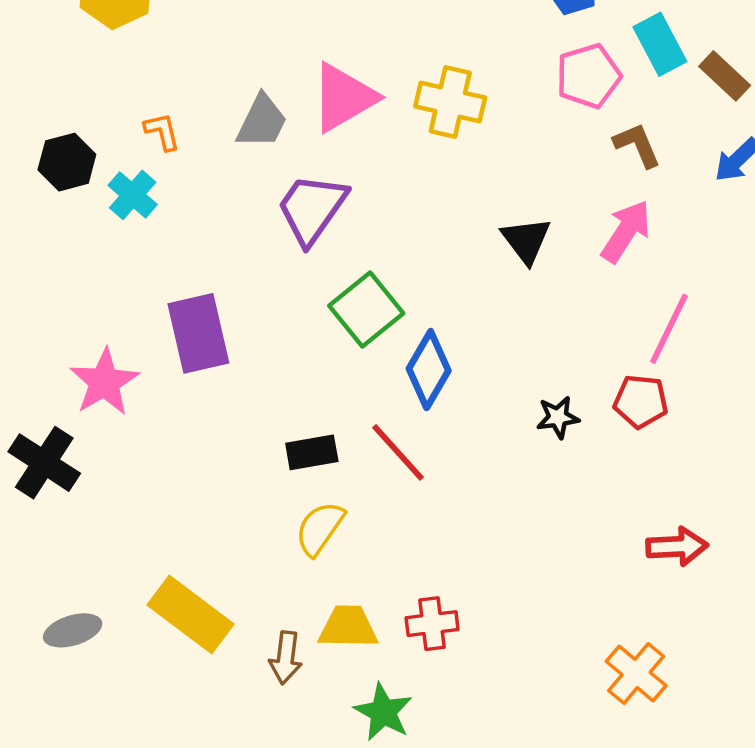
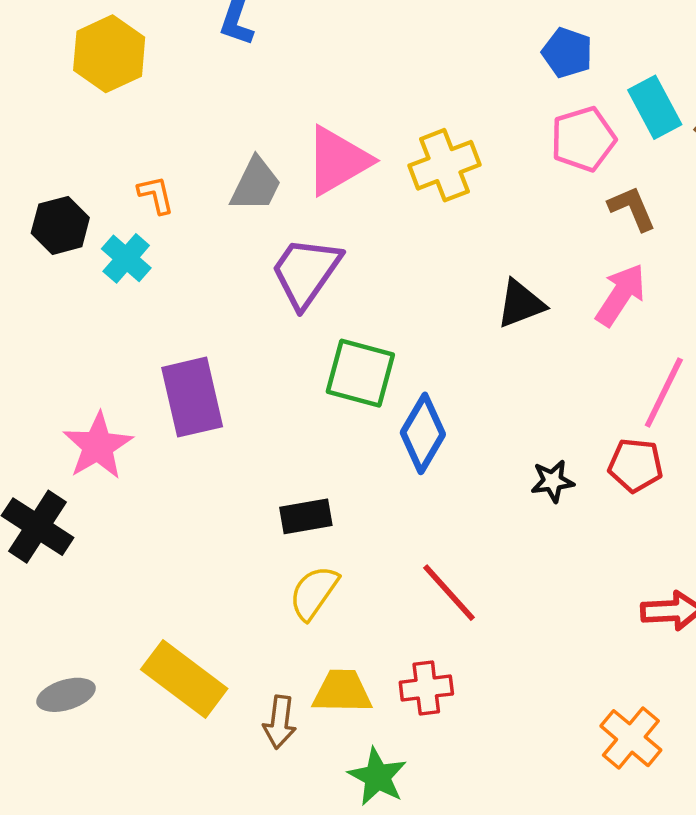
yellow cross: (450, 102) -> (444, 165), turned -34
black triangle: (526, 240) -> (521, 304), turned 46
green square: (366, 310) -> (360, 373), turned -36
red line: (398, 452) -> (449, 593), moved

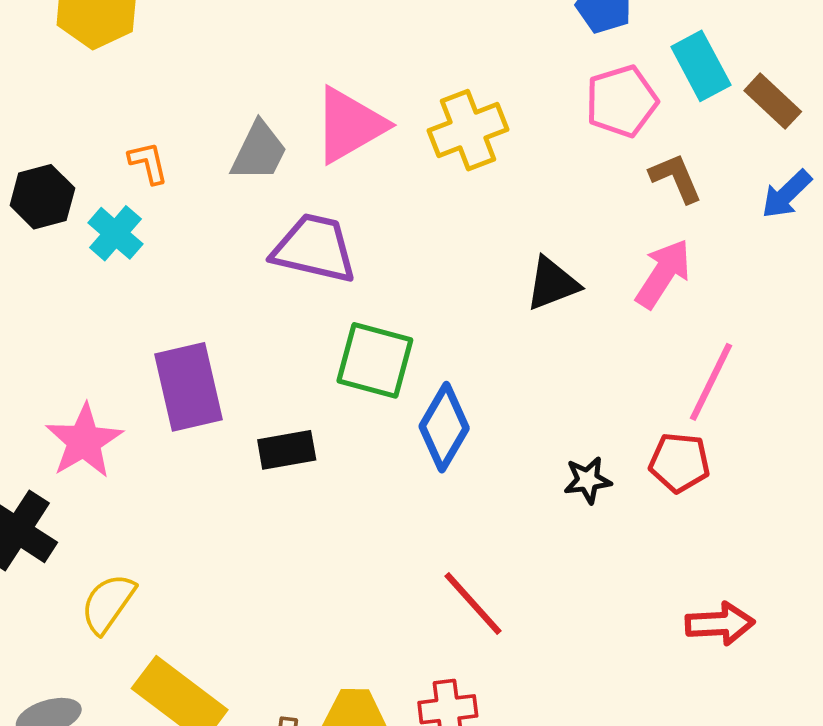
purple trapezoid: (306, 272) -> (314, 248), turned 68
black rectangle: (306, 516) -> (287, 450), moved
yellow semicircle: (314, 593) -> (108, 603), moved

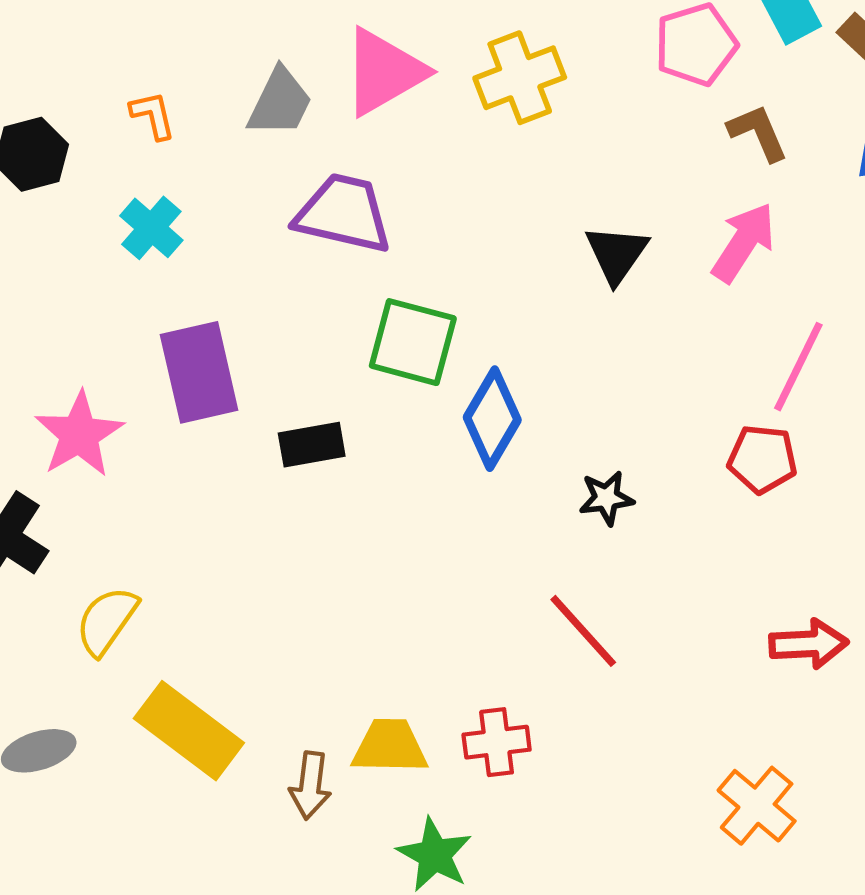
cyan cross: (115, 233) -> (151, 228), moved
black triangle: (552, 284) -> (616, 254), turned -34
black star: (588, 480) -> (606, 498), moved
red line: (473, 603) -> (583, 631), moved

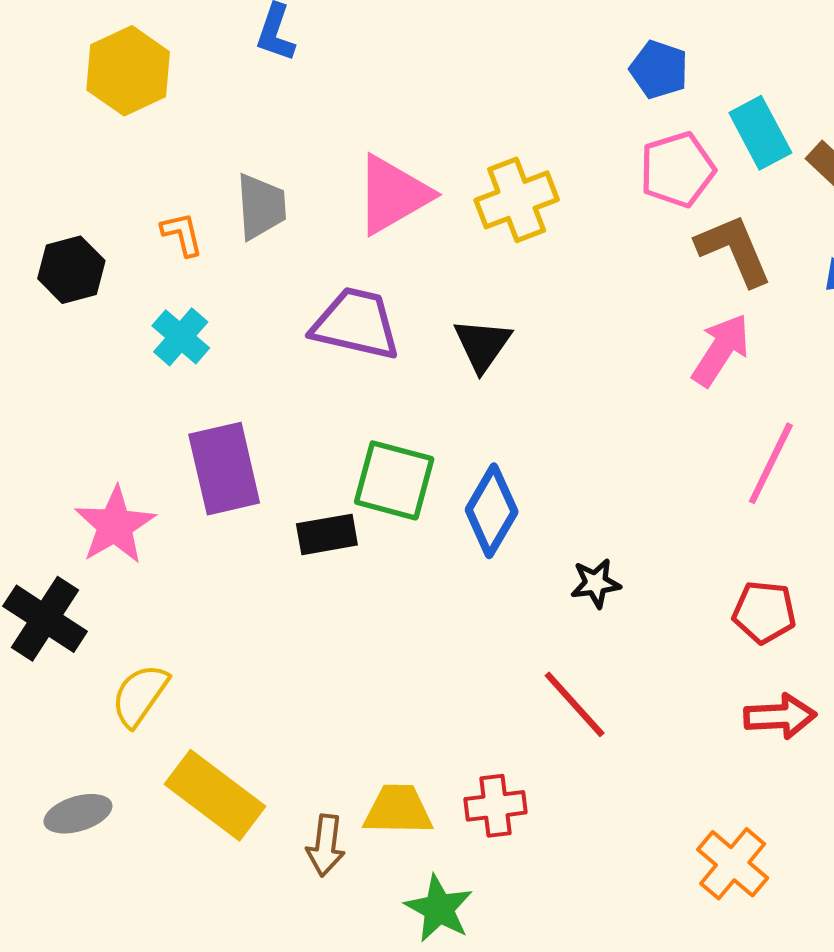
gray trapezoid: (280, 102) -> (261, 206), moved, turned -30
brown L-shape: (758, 133) -> (734, 250), size x1.4
black triangle: (616, 254) -> (482, 345), moved
green square: (413, 342) -> (394, 480), moved
red pentagon: (762, 459) -> (764, 612), moved

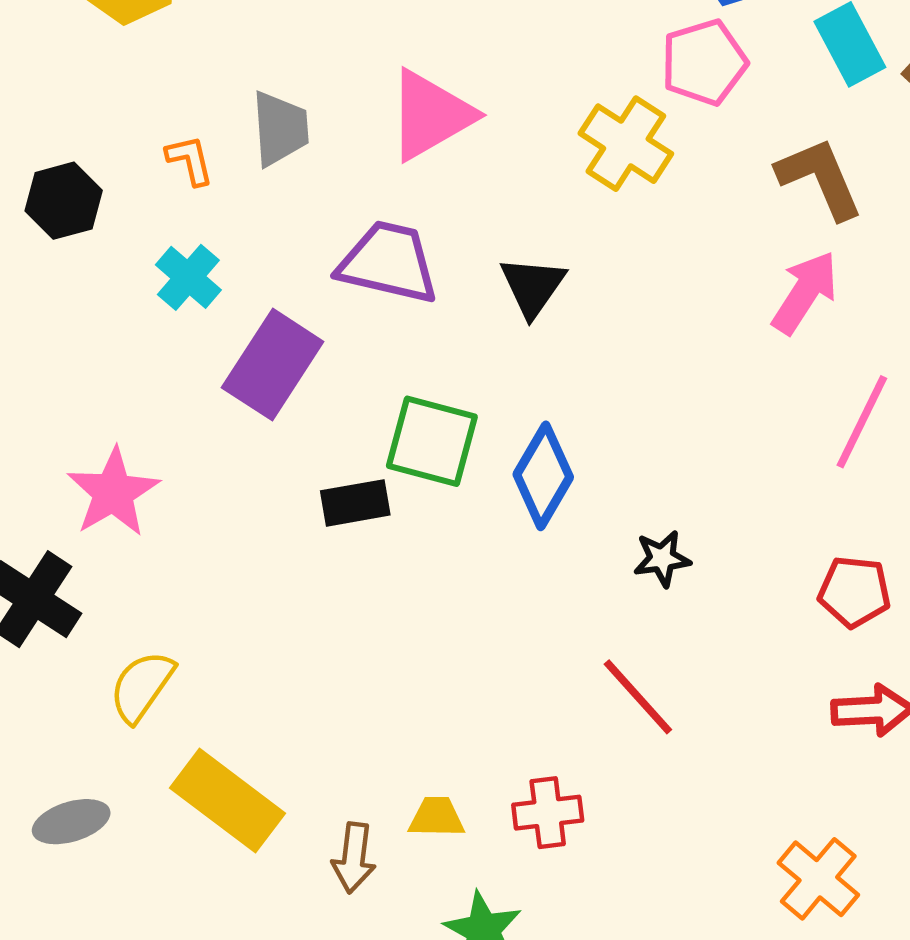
pink pentagon: (677, 170) -> (704, 62), moved
yellow cross: (517, 200) -> (626, 144), moved, turned -36
purple rectangle: (224, 469) -> (273, 365), moved, turned 46
yellow trapezoid: (398, 810) -> (436, 817), size x0.7

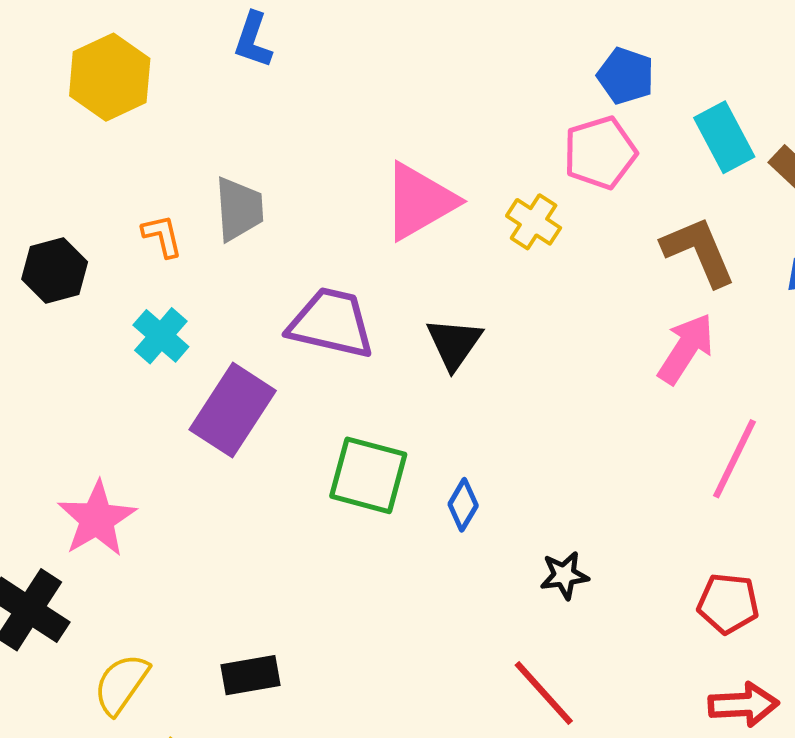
pink triangle: (430, 115) -> (420, 201), moved
yellow cross: (626, 144) -> (534, 222), size x0.7
blue diamond: (543, 476) -> (463, 505), size x0.6
black rectangle: (355, 503) -> (251, 675), moved

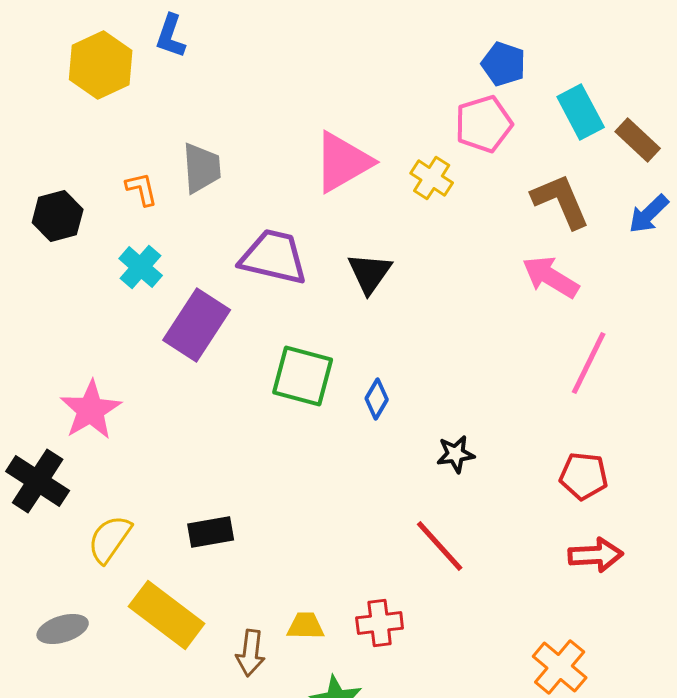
blue L-shape: (253, 40) -> (171, 36), moved
pink arrow: (686, 349) -> (551, 277), turned -92

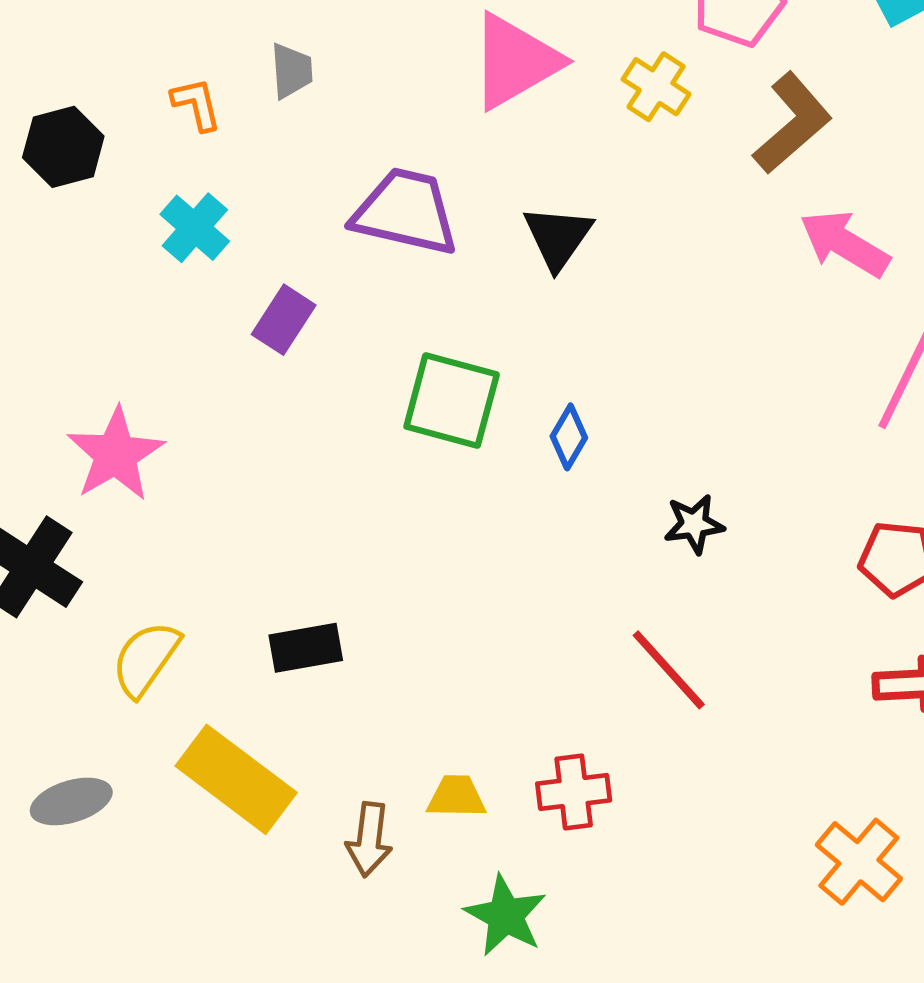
gray trapezoid: (202, 168) -> (291, 71), size x0.7
brown L-shape: (561, 201) -> (792, 123), moved, turned 72
purple rectangle: (197, 325) -> (284, 320), size x0.6

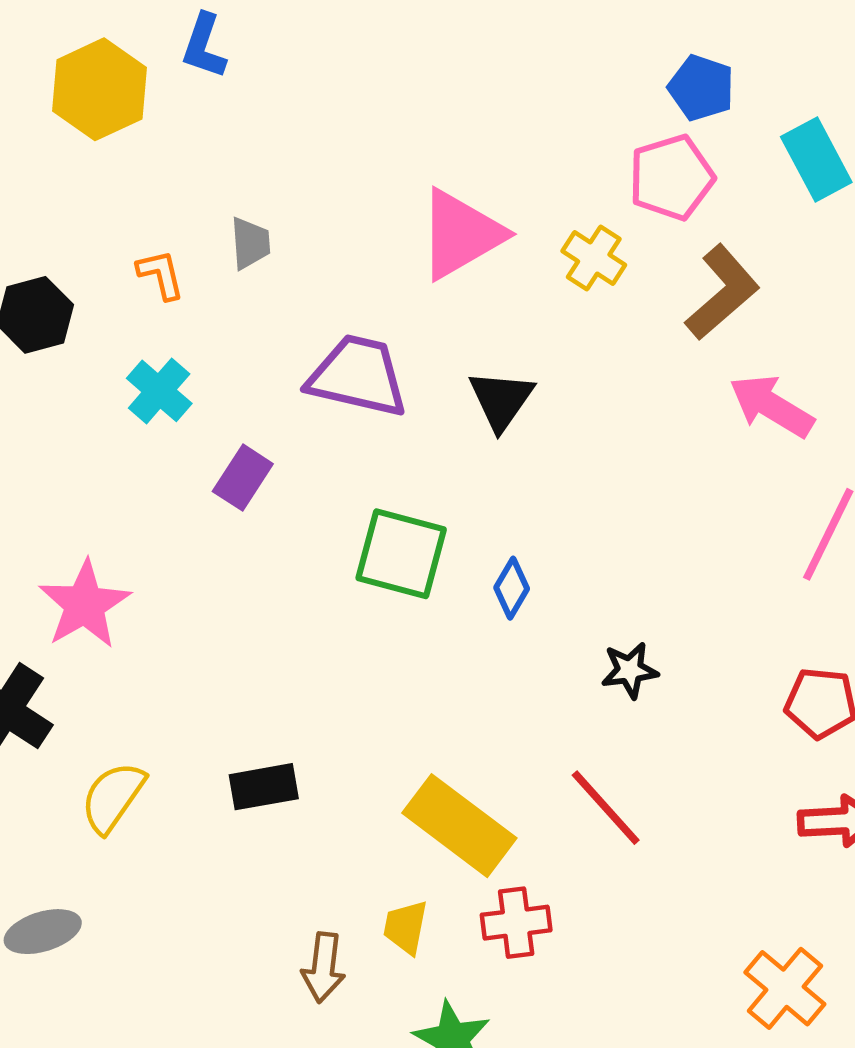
yellow rectangle: (236, 779) -> (459, 826), moved
yellow trapezoid: (456, 797) -> (406, 927), turned -80

